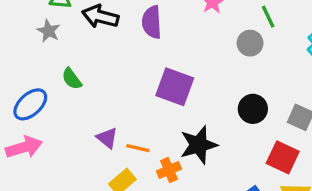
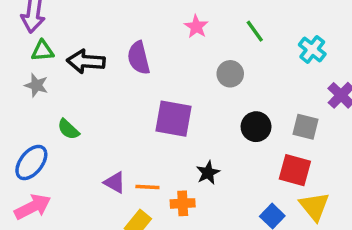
gray circle: (250, 43) -> (230, 74), moved
black star: (199, 145) -> (208, 173), size x0.6
orange cross: (169, 170) -> (183, 203), turned 30

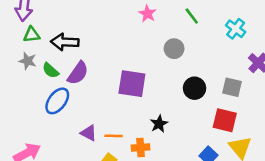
purple semicircle: (139, 58) -> (78, 73), moved, turned -130
green semicircle: (68, 129) -> (51, 70), moved
blue ellipse: (31, 162) -> (57, 101), moved

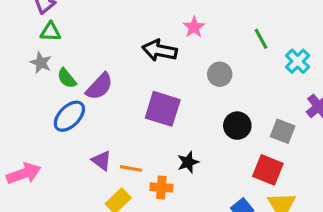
green line: (192, 16) -> (261, 39), moved
black arrow: (65, 42) -> (160, 50), moved

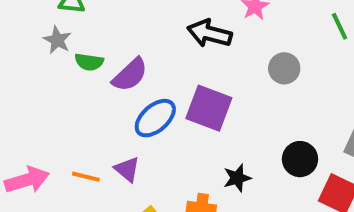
green semicircle: (67, 78) -> (89, 62), turned -45
blue ellipse: (69, 116) -> (155, 118), moved
black circle: (237, 126) -> (300, 159), moved
orange line: (131, 168) -> (86, 177), moved

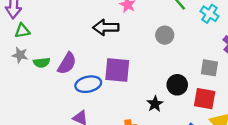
gray circle: (284, 68) -> (165, 35), moved
blue ellipse: (155, 118) -> (88, 84), turned 45
black star: (237, 178) -> (155, 104), moved

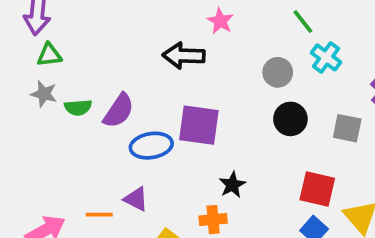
cyan cross: (209, 14) -> (326, 57), moved
black circle: (177, 85) -> (290, 119), moved
red square: (205, 99) -> (317, 189), moved
black star: (155, 104) -> (232, 185), moved

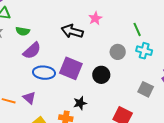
cyan cross: (326, 57) -> (144, 51), turned -35
green semicircle: (78, 107) -> (23, 31), moved
black circle: (290, 119) -> (101, 75), moved

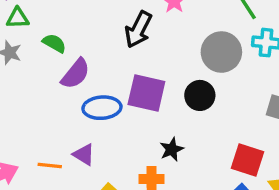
green semicircle: (23, 31) -> (54, 43), turned -152
black arrow: (72, 31) -> (138, 30), turned -70
gray circle: (118, 52) -> (221, 52), size x1.5

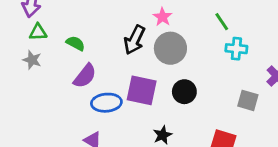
green semicircle: (54, 43) -> (75, 43), moved
gray circle: (221, 52) -> (170, 48), moved

